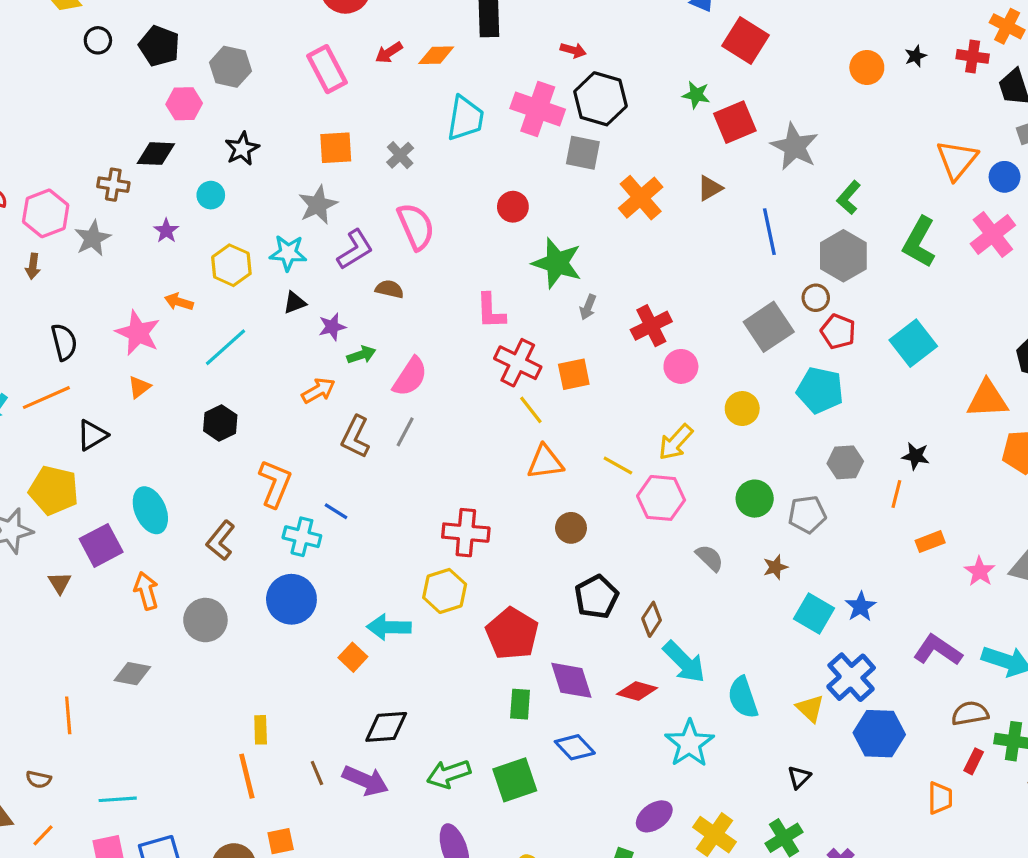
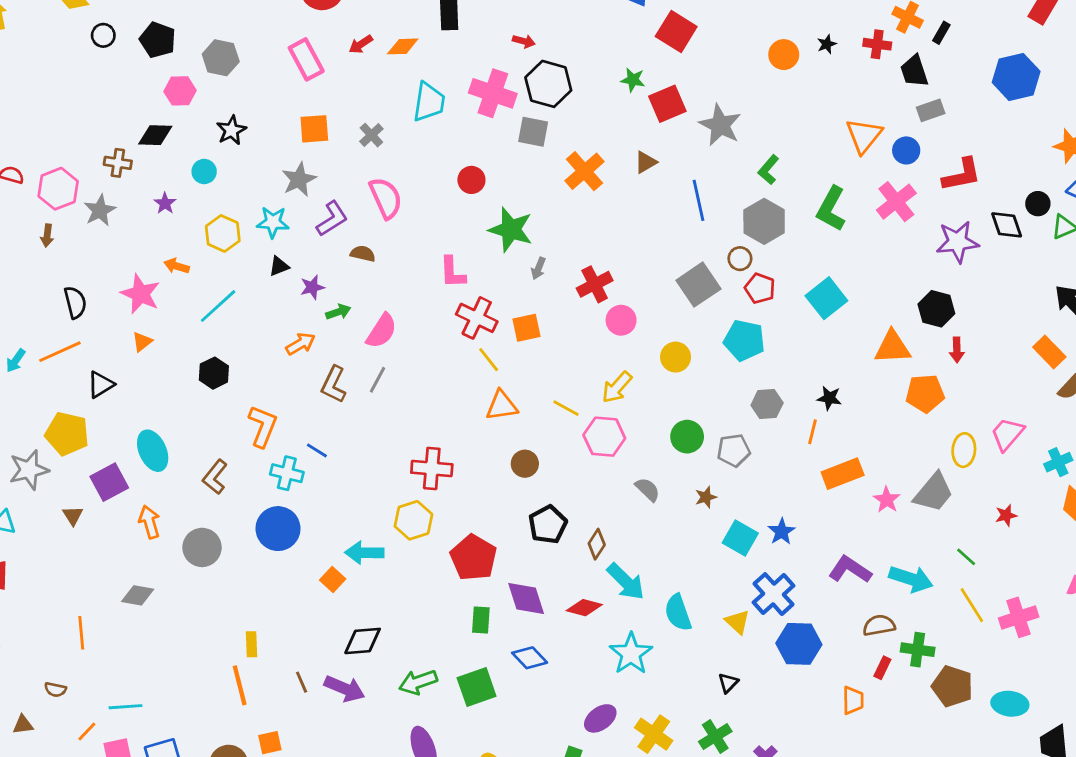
orange rectangle: (930, 542) -> (843, 474), size x1.6
orange line: (43, 835) -> (87, 731), moved

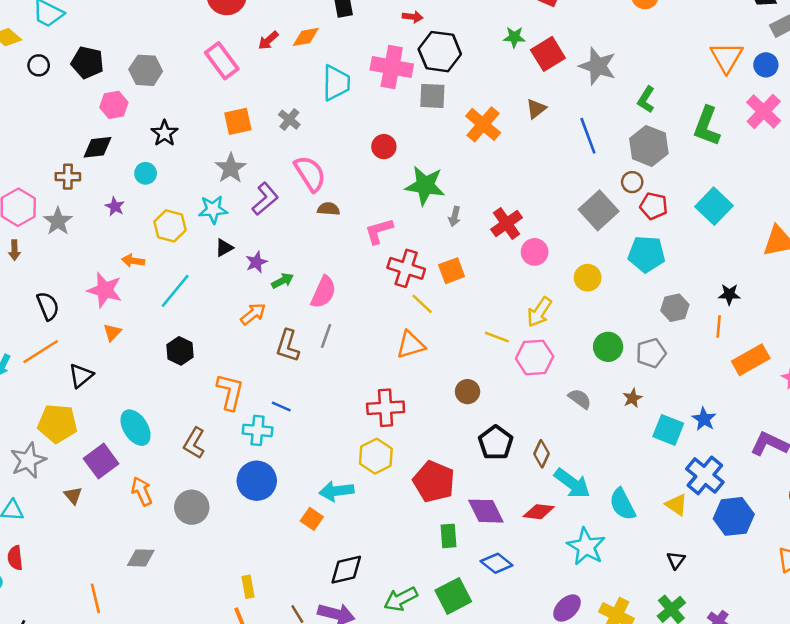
brown semicircle: (363, 254) -> (329, 209), moved
pink L-shape: (452, 272) -> (379, 231), turned 84
orange triangle: (502, 406) -> (411, 345), moved

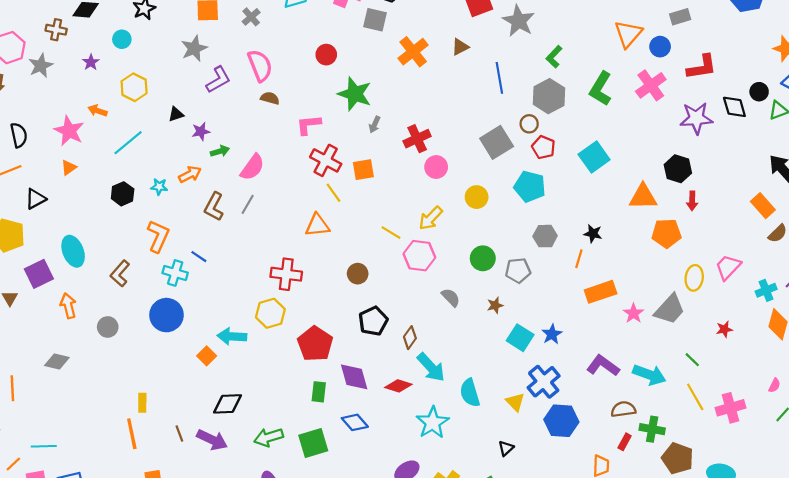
cyan star: (213, 209) -> (159, 187), moved, size x0.7
gray circle: (192, 507) -> (108, 327), size x0.7

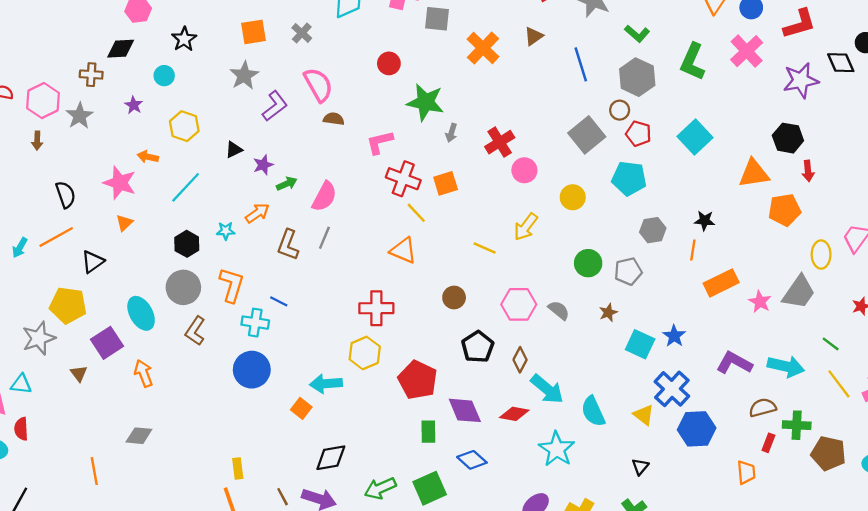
green L-shape: (554, 57) -> (637, 34), turned -85
orange triangle: (317, 225) -> (403, 251), turned 36
pink hexagon: (419, 256) -> (519, 304), moved
gray circle: (108, 327) -> (183, 287), moved, size x1.5

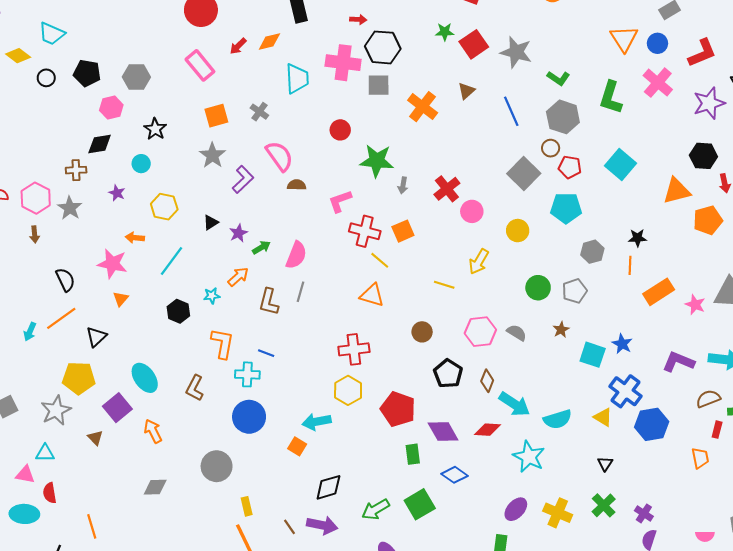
gray circle: (183, 287) -> (217, 466), moved
cyan semicircle: (593, 411) -> (558, 419), turned -76
orange line: (94, 471) -> (92, 526), moved

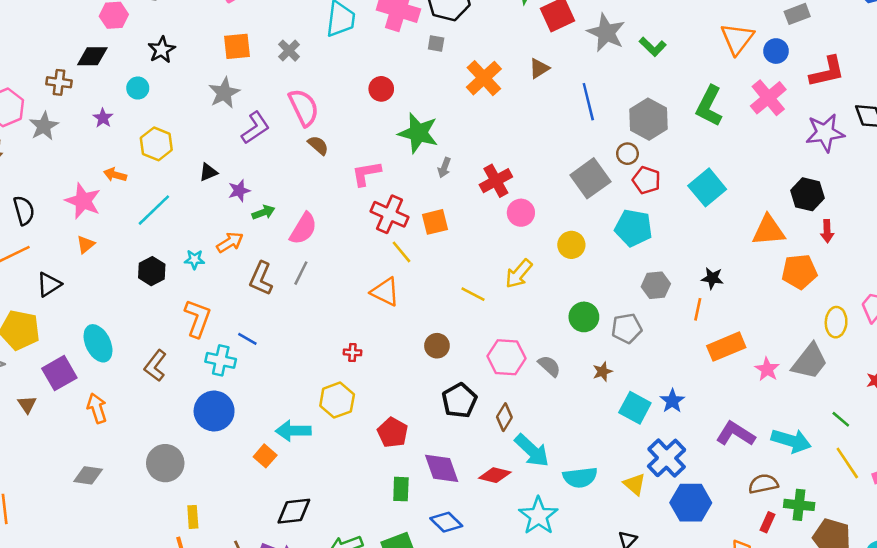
green L-shape: (558, 78) -> (653, 47), moved
gray square: (379, 85) -> (436, 44), size x0.6
brown semicircle: (297, 185) -> (318, 145), turned 30
red cross: (354, 349) -> (352, 352), size x0.5
red pentagon: (398, 409) -> (393, 432), size x0.7

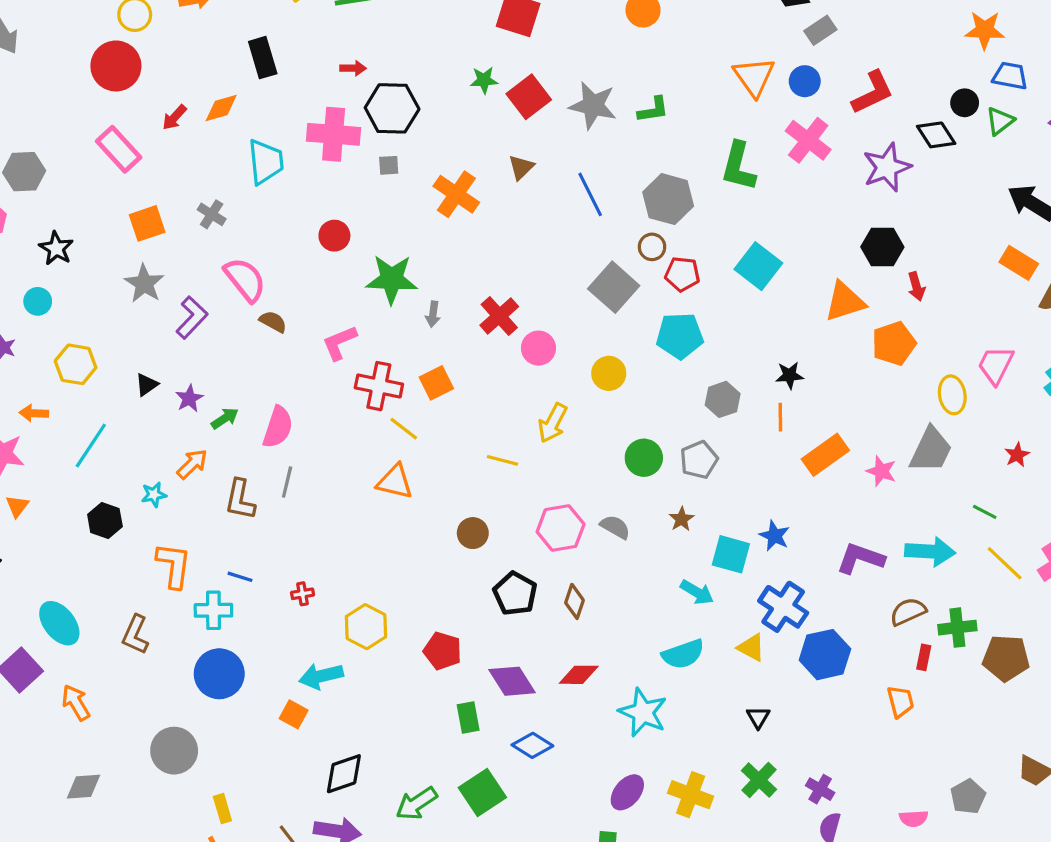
green L-shape: (653, 47) -> (653, 110), turned -40
red cross: (352, 352) -> (303, 594), moved
cyan arrow: (532, 450) -> (697, 592), moved, size x0.7

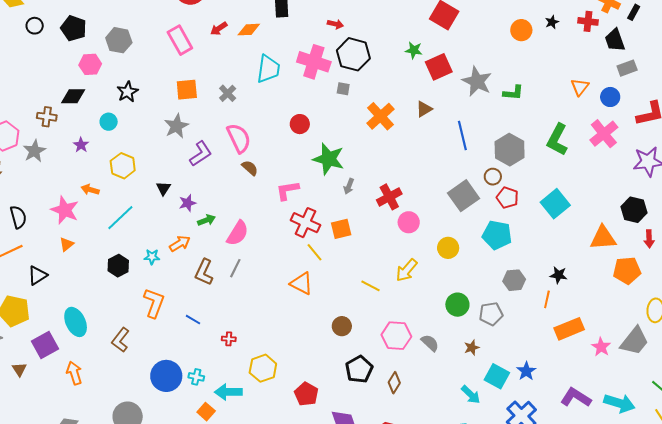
orange triangle: (754, 77) -> (580, 87), size x0.7
black triangle: (147, 385) -> (163, 188), turned -35
cyan cross: (213, 610) -> (196, 377), moved, size x0.7

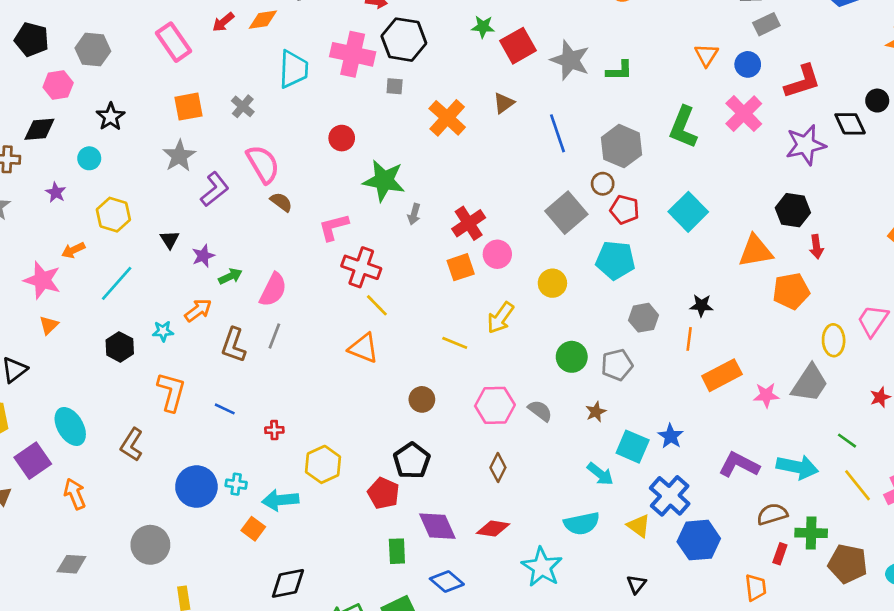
orange arrow: (90, 190) -> (73, 250), turned -36
orange square: (341, 229) -> (461, 267), moved
pink star: (601, 347) -> (766, 395), turned -30
black pentagon: (359, 369) -> (412, 461), moved

